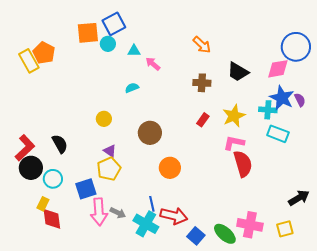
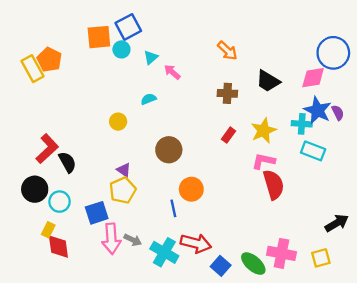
cyan triangle: (134, 51) -> (151, 57), turned -40
yellow circle: (104, 119) -> (118, 122), moved
red L-shape: (25, 148) -> (47, 149), moved
blue line: (152, 204) -> (173, 208), moved

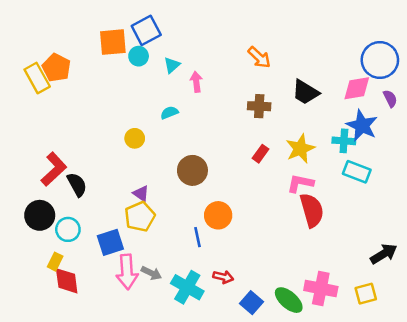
pink arrow: (172, 72) -> (196, 82), turned 42
purple semicircle: (338, 113) -> (390, 99), moved
red arrow: (196, 243) -> (223, 277), size x0.6

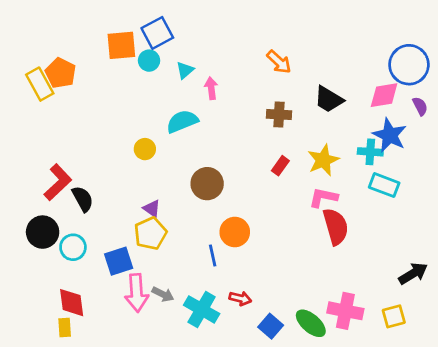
cyan semicircle: (169, 113) -> (182, 121), size x1.6
yellow rectangle: (55, 262) -> (65, 327), moved, turned -30

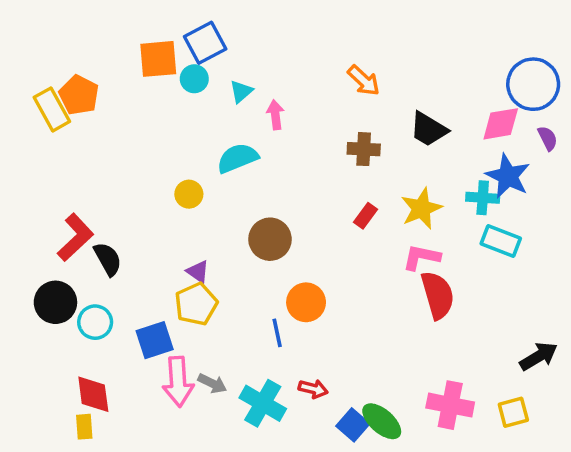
green ellipse: (311, 323) -> (382, 421), moved

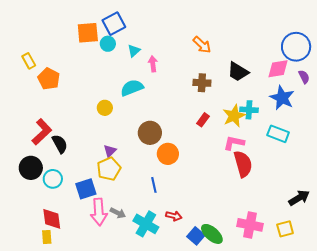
orange pentagon: (79, 95) -> (49, 79), moved
yellow rectangle: (52, 109) -> (29, 61), size x0.7
cyan cross: (483, 198) -> (249, 110), moved
purple triangle: (198, 272) -> (110, 151), turned 40
orange circle: (306, 302) -> (168, 154), moved

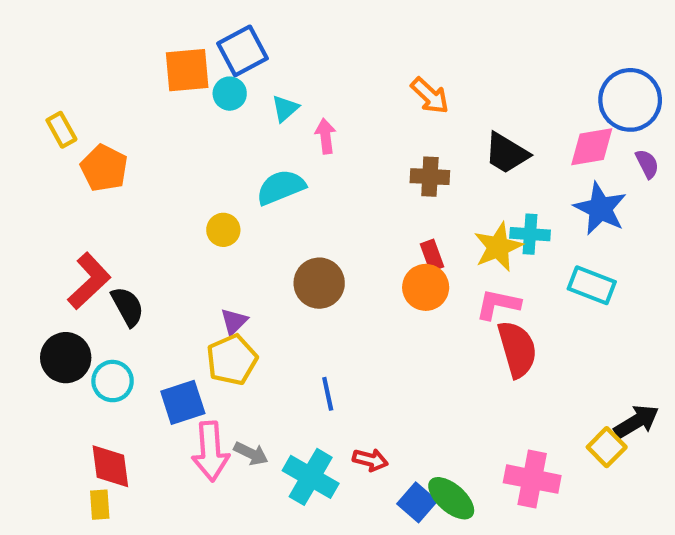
red rectangle: (203, 120) -> (432, 255), turned -56
orange circle: (168, 154) -> (426, 287), moved
yellow square: (285, 229) -> (607, 447), moved, turned -30

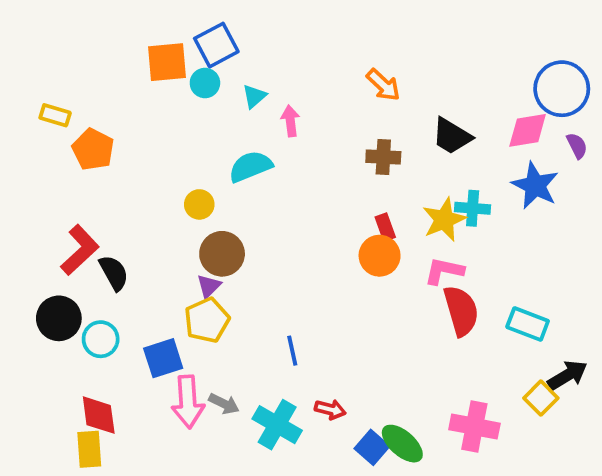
yellow rectangle: (61, 130) -> (55, 115), turned -44
brown circle: (319, 283) -> (222, 254), moved
cyan rectangle: (592, 285) -> (528, 324), moved
yellow rectangle: (100, 505) -> (89, 449), size x1.4

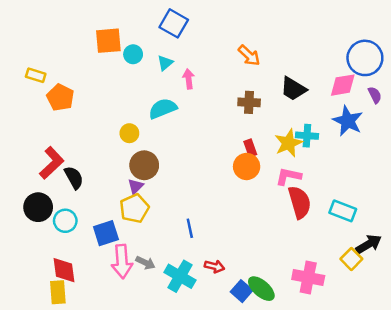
blue square: (216, 45) -> (174, 23), moved, turned -32

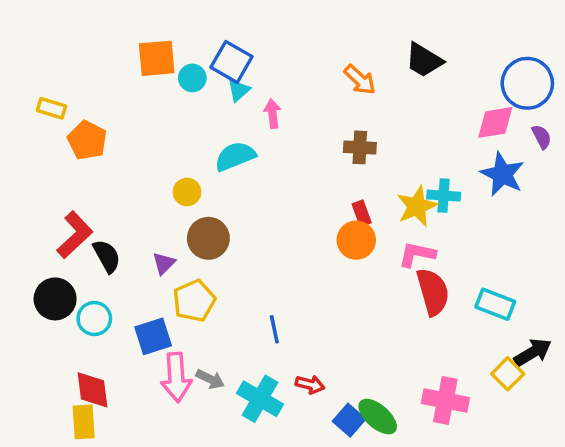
blue square: (174, 23) -> (232, 62), moved
black trapezoid: (293, 89) -> (424, 60), moved
purple triangle: (136, 186) -> (164, 263), moved

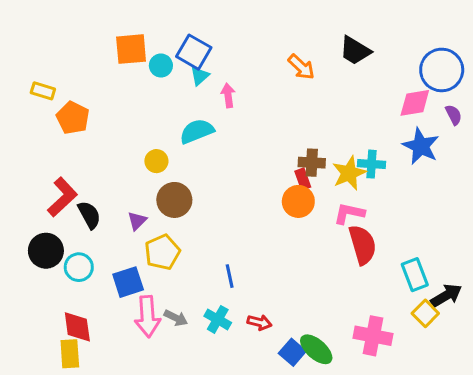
brown cross: (360, 147) -> (312, 163), moved
cyan rectangle: (495, 304) -> (415, 275), moved, turned 48
cyan cross: (260, 399) -> (218, 319), moved, size x0.7

